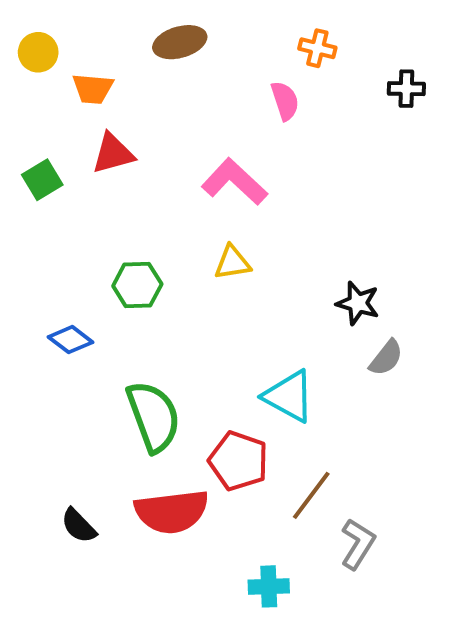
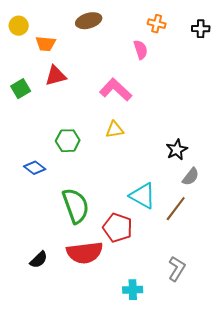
black cross: (406, 89) -> (201, 29), moved
black star: (358, 303) -> (177, 150), turned 30
brown line: (311, 495) -> (176, 209), moved
black semicircle: (79, 526) -> (39, 260), turned -90

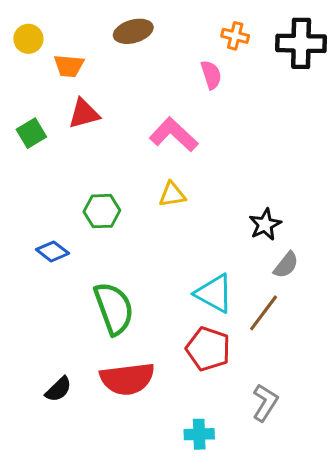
black cross: (201, 29) -> (301, 43), size x1.8
red pentagon: (118, 228) -> (208, 349), moved

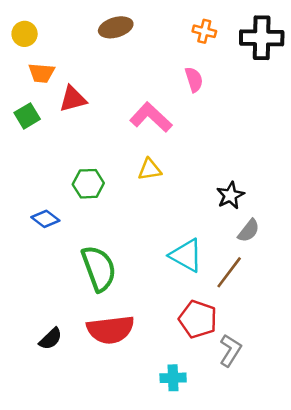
orange trapezoid: (69, 66) -> (41, 73), moved
pink semicircle: (211, 75) -> (194, 79), moved
red pentagon: (208, 349) -> (198, 319), moved

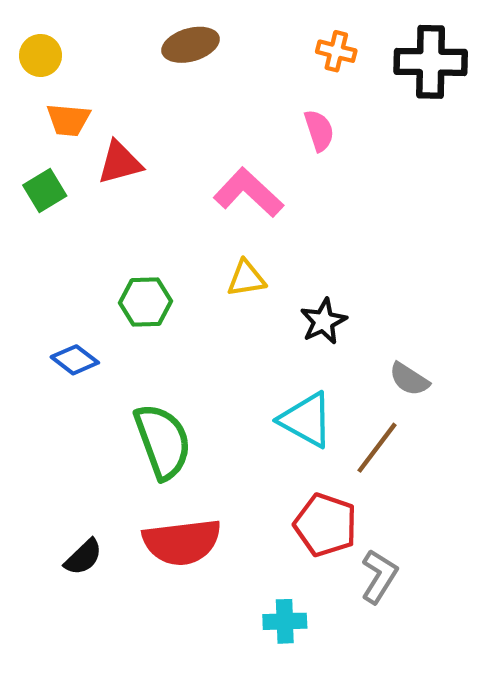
black star: (230, 195) -> (323, 321), moved
gray semicircle: (249, 231) -> (409, 379), turned 85

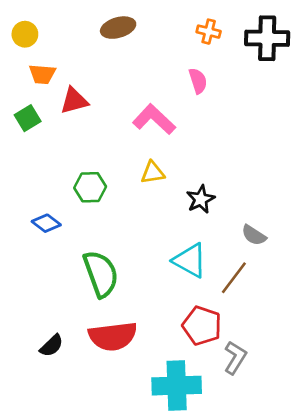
cyan cross: (285, 621) -> (177, 386), size x1.8

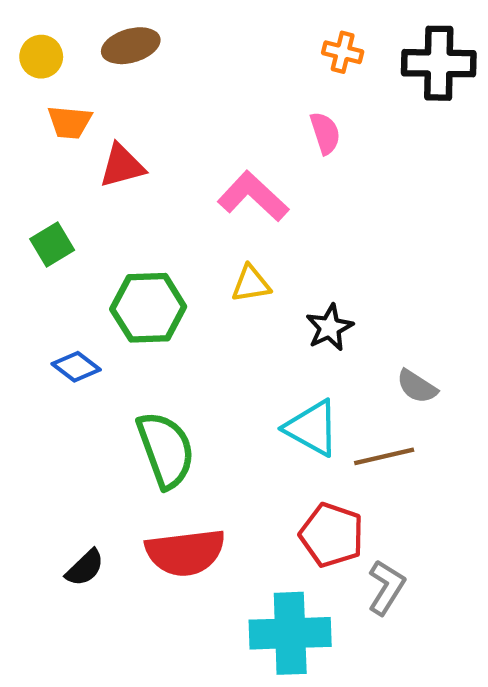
brown ellipse: (118, 28) -> (131, 46), moved
green square: (28, 118) -> (52, 244), moved
green hexagon: (90, 187) -> (148, 308), size x1.4
brown line: (234, 278) -> (384, 456), turned 40

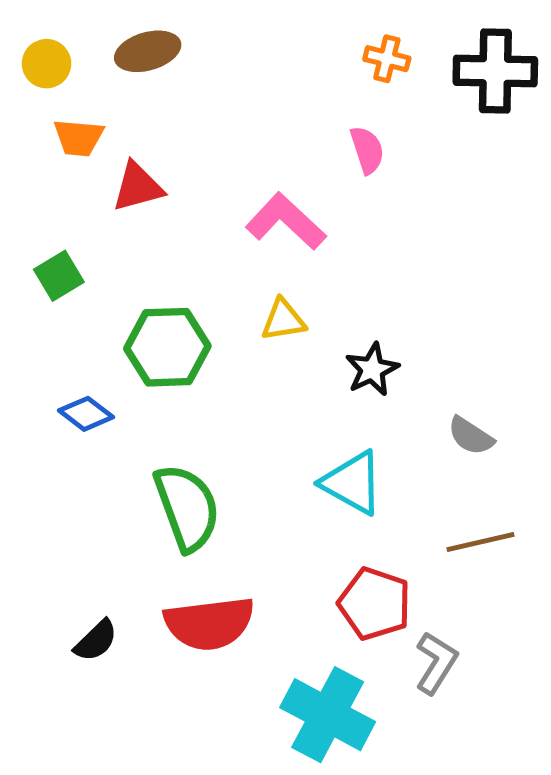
brown line: (384, 456) -> (481, 542), moved
cyan cross: (290, 633) -> (328, 715), turned 30

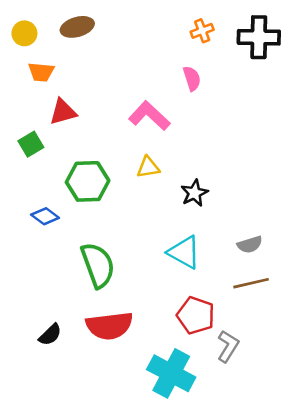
orange cross: (387, 59) -> (202, 31), turned -35
red triangle: (138, 187) -> (63, 112), moved
gray semicircle: (471, 436) -> (250, 245), moved, turned -50

